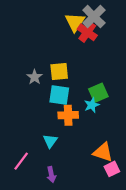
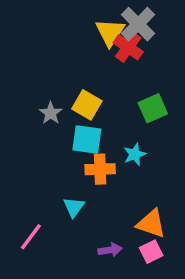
yellow square: (59, 71) -> (87, 105), turned 36
green square: (98, 93) -> (153, 108), moved
pink square: (112, 169) -> (151, 252), moved
purple arrow: (51, 175) -> (110, 250), moved, turned -88

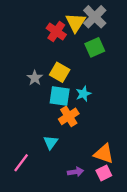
red cross: (128, 47) -> (56, 31), moved
green square: (153, 108) -> (95, 47), moved
cyan star: (135, 154) -> (83, 94), moved
orange cross: (100, 169) -> (69, 116), turned -30

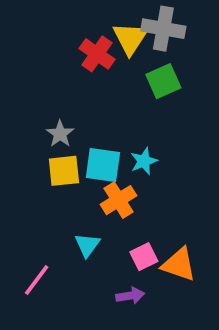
gray cross: (95, 17) -> (163, 29), turned -35
yellow square: (60, 72) -> (64, 171), moved, turned -36
pink square: (104, 173) -> (144, 257), moved

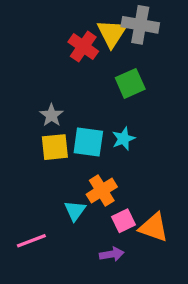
green square: (163, 81) -> (130, 83), moved
orange cross: (118, 200) -> (102, 191), moved
pink line: (37, 280) -> (31, 241), turned 32

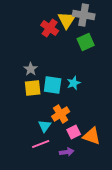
green square: (130, 83) -> (86, 42), moved
pink line: (31, 241) -> (41, 144), moved

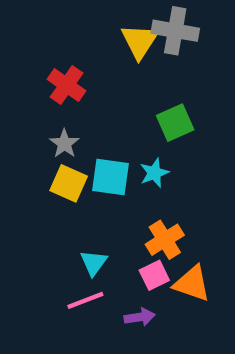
red cross: (50, 28) -> (67, 85), moved
green square: (86, 42) -> (175, 123), moved
yellow square: (33, 88) -> (69, 183), turned 30
orange cross: (61, 114) -> (165, 240), moved

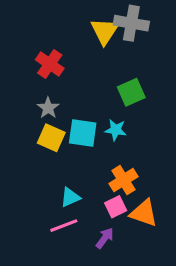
cyan star: (154, 173) -> (116, 130), turned 30
cyan triangle: (94, 263) -> (70, 197), turned 30
purple arrow: (140, 317) -> (105, 238), turned -45

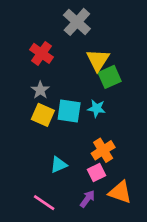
gray cross: (131, 23) -> (77, 22), moved, turned 32
yellow triangle: (105, 31) -> (98, 60), moved
orange triangle: (144, 213) -> (120, 192), moved
pink line: (64, 226) -> (44, 203), moved, turned 55

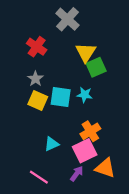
pink square: (97, 173) -> (85, 151), size x1.5

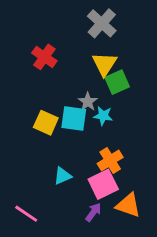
gray cross: (67, 19) -> (102, 23), moved
gray star: (35, 79) -> (88, 102), moved
pink line: (39, 177) -> (26, 214), moved

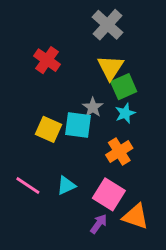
cyan star: (103, 116) -> (125, 113), moved, turned -30
orange cross: (110, 160) -> (119, 152), moved
pink square: (103, 184) -> (109, 194), turned -32
pink line: (26, 214) -> (28, 185), moved

